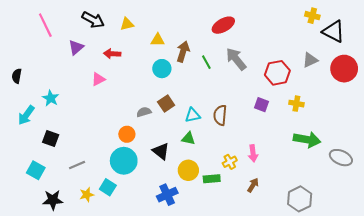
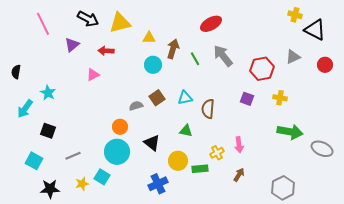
yellow triangle: (127, 24) -> (120, 23), size x1.6
red circle: (344, 69) -> (325, 65), size x0.6
cyan triangle: (193, 115) -> (185, 98), moved
green triangle: (188, 138) -> (186, 131), moved

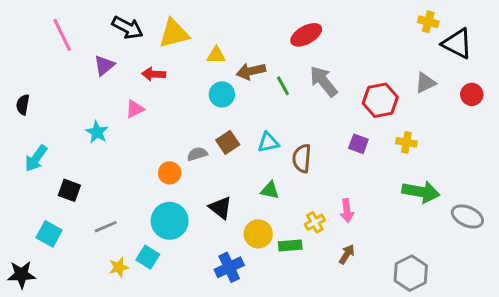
brown arrow: (173, 49) -> (251, 71), turned -120
cyan star: (48, 93) -> (97, 132), moved
orange circle: (120, 127) -> (170, 173), moved
black star: (50, 189) -> (21, 275), moved

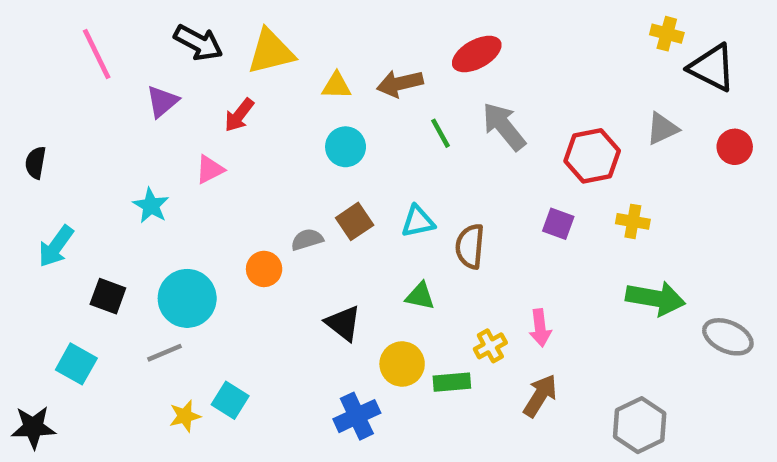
brown arrow: (251, 71) -> (400, 83), moved
red arrow: (154, 74) -> (239, 115), turned -55
cyan circle: (170, 221) -> (187, 298), moved
brown arrow: (347, 254) -> (540, 396), size x1.4

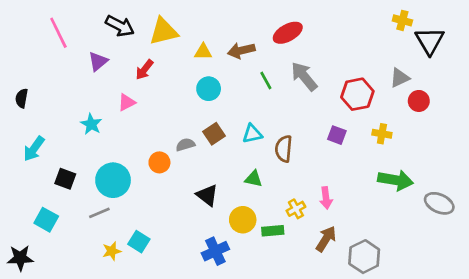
black triangle: (712, 68) -> (430, 41), turned 32
red circle: (735, 147) -> (419, 101), moved
gray hexagon: (640, 425) -> (364, 257), moved

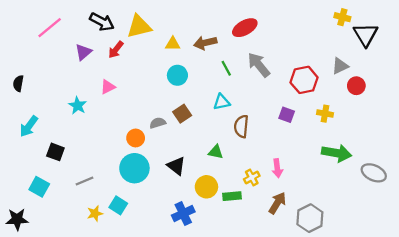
pink line: (58, 33) -> (50, 28), turned 76
red arrow: (144, 70) -> (116, 50), moved
cyan triangle: (252, 134) -> (222, 102), moved
cyan circle: (113, 180) -> (134, 168), moved

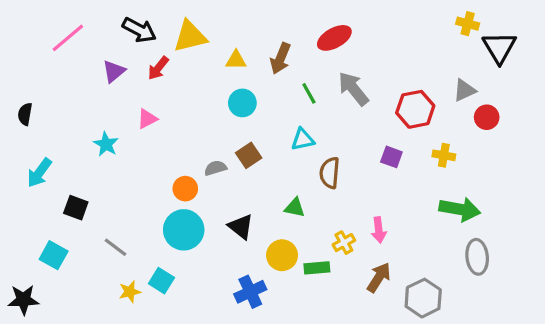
brown arrow: (205, 43) -> (280, 59), turned -55
gray ellipse: (374, 173) -> (477, 257), moved, turned 60
gray line: (85, 181) -> (115, 247), turned 60

